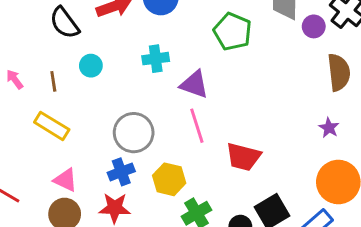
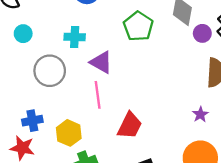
gray circle: (134, 133) -> (50, 71), moved
red trapezoid: (243, 157) -> (130, 126), turned -88

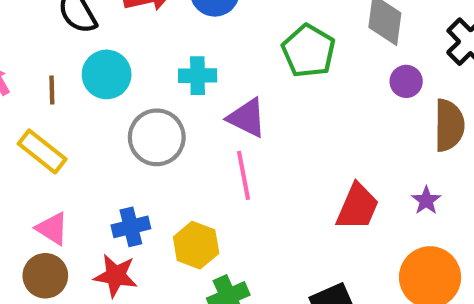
purple circle: (202, 33) -> (406, 81), moved
cyan circle: (23, 34) -> (107, 74), size x1.5
red trapezoid: (130, 126) -> (358, 207), moved

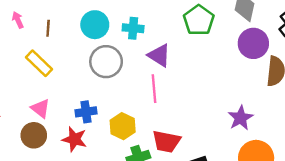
cyan circle: (107, 74) -> (95, 25), moved
purple circle: (406, 81) -> (253, 43), size x1.6
purple star: (426, 200) -> (240, 118), moved, size x1.5
red trapezoid: (358, 207) -> (166, 141), moved, turned 72

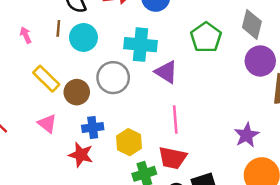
cyan circle: (95, 25) -> (83, 37), moved
brown line: (48, 28) -> (58, 28), moved
cyan cross: (133, 28) -> (140, 45), size x1.5
pink line: (154, 89) -> (175, 120), moved
brown circle: (34, 135) -> (77, 92), moved

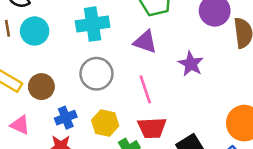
purple triangle: (166, 72) -> (145, 42), moved
gray circle: (113, 78) -> (96, 74), moved
purple star: (247, 135) -> (191, 64), moved

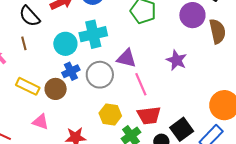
cyan circle: (35, 31) -> (65, 44), moved
purple triangle: (145, 42) -> (127, 58), moved
blue cross: (66, 118) -> (71, 71), moved

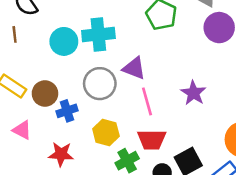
purple star: (176, 60) -> (193, 93), moved
blue cross: (71, 71) -> (67, 111), moved

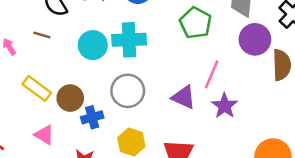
brown line: (15, 34) -> (42, 35), turned -70
purple triangle: (134, 68) -> (184, 97), moved
pink line: (147, 101) -> (212, 74), moved, turned 36

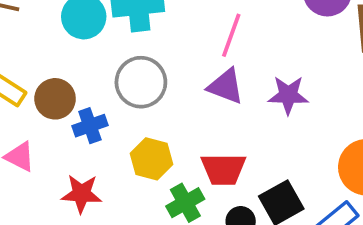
pink line: (212, 74) -> (231, 35), moved
purple star: (225, 106) -> (288, 95), turned -30

